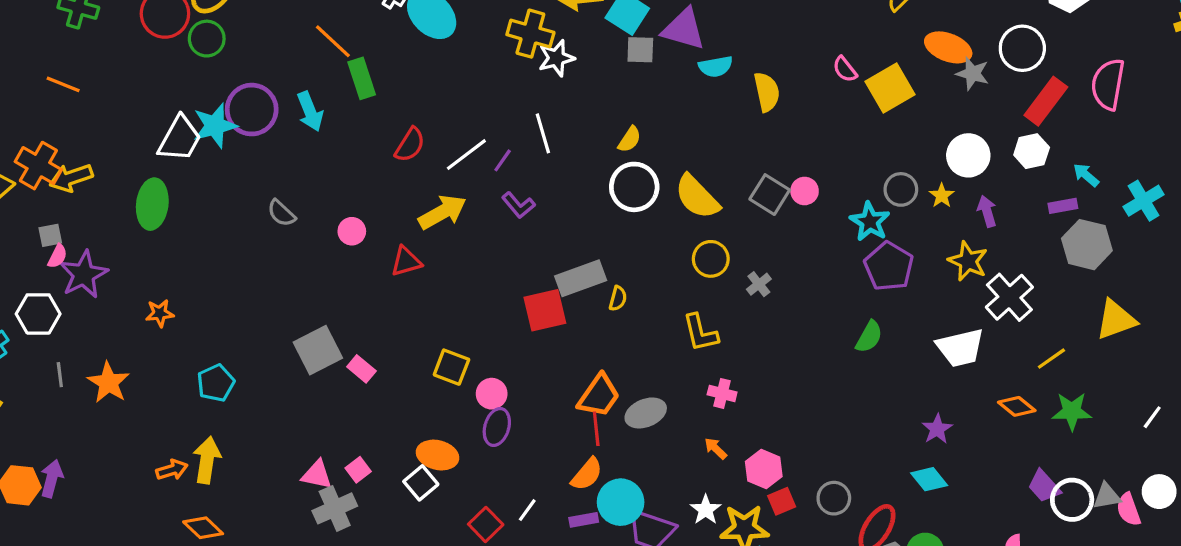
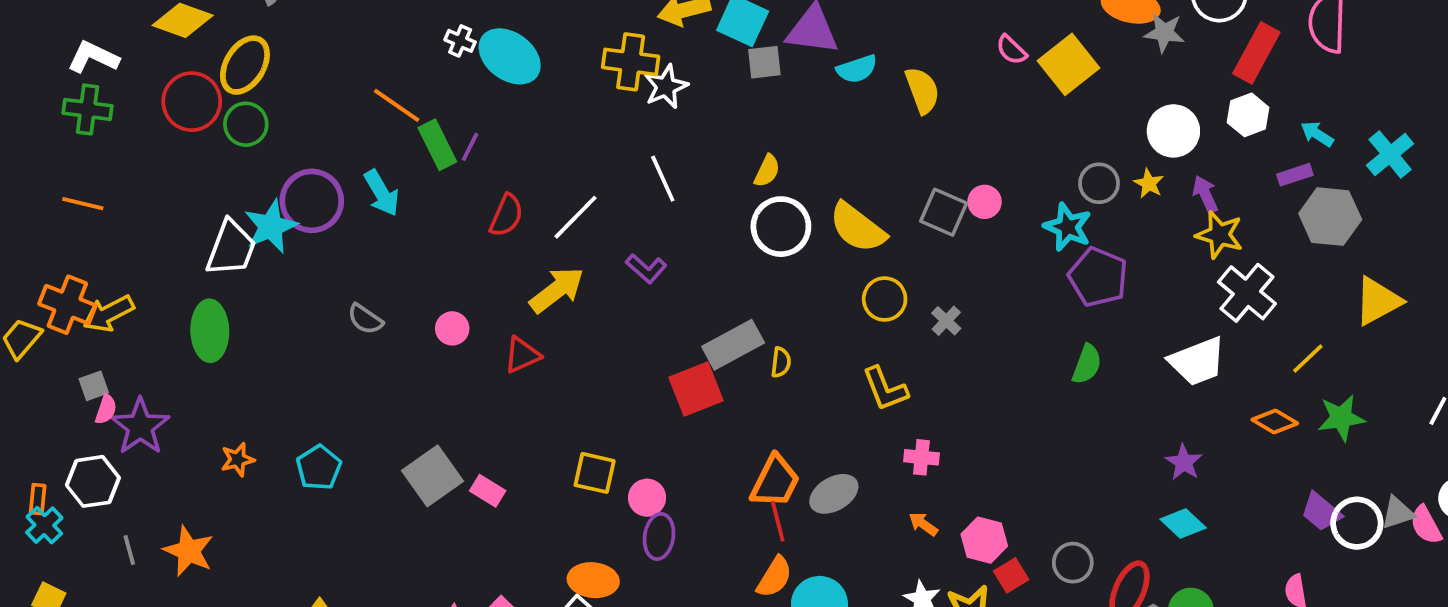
purple line: (503, 160) -> (470, 147), moved
yellow star: (968, 261) -> (1219, 235), moved
cyan pentagon: (216, 383) -> (319, 468), moved

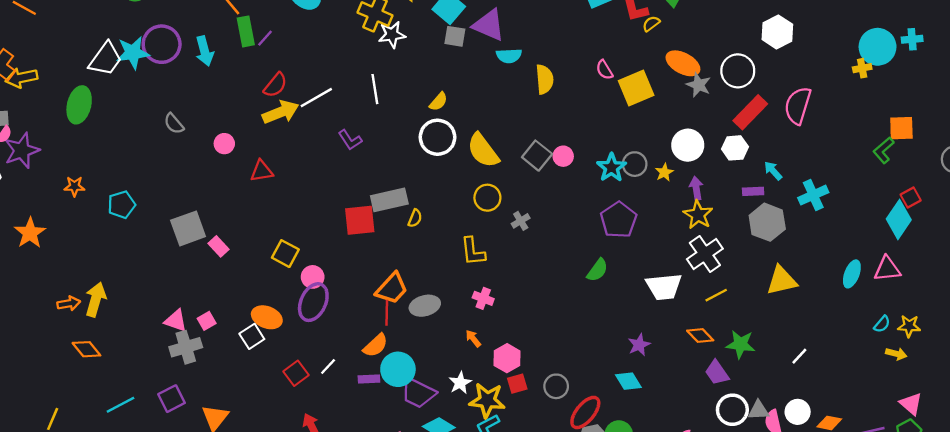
cyan star: (1068, 227) -> (611, 167), moved
yellow arrow: (557, 290) -> (281, 112), moved
yellow line: (1308, 359) -> (716, 295), moved
purple trapezoid: (1321, 512) -> (717, 373), moved
purple ellipse: (659, 536) -> (313, 302), size x1.4

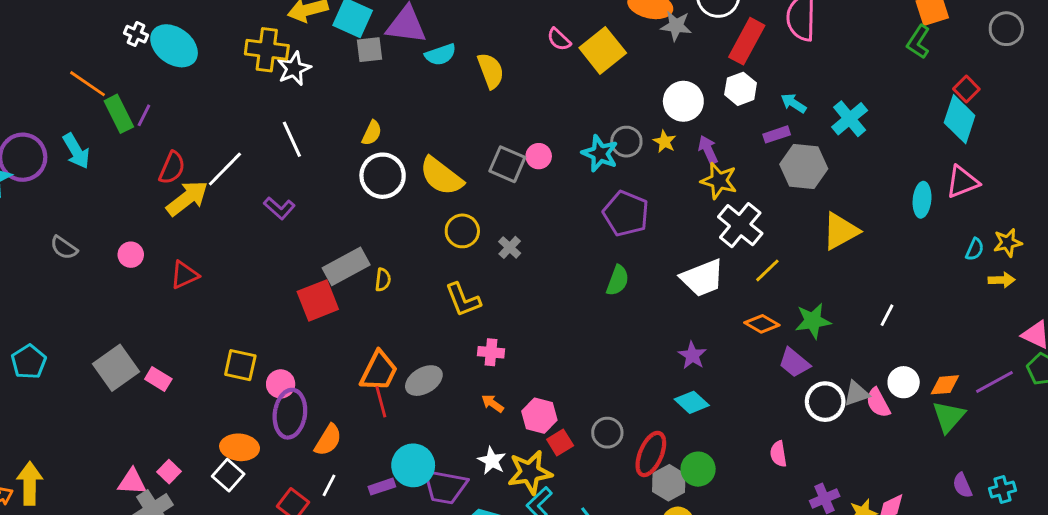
orange semicircle: (376, 345) -> (328, 440), moved

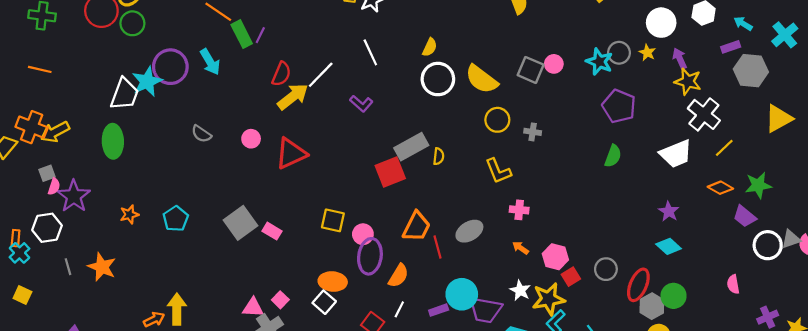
gray cross: (510, 247) -> (533, 132), turned -35
red triangle: (184, 275) -> (291, 154), size x1.5
orange trapezoid: (379, 371) -> (417, 227), moved

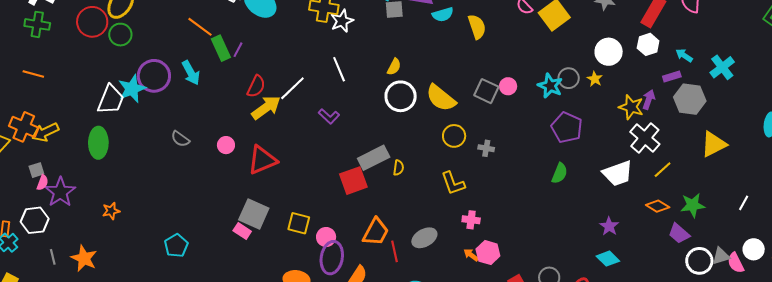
purple arrow: (680, 58) -> (649, 100), moved, turned 42
cyan pentagon: (176, 219) -> (176, 246), moved
gray square: (241, 223) -> (254, 214), moved, turned -32
pink hexagon: (555, 257) -> (488, 253), moved

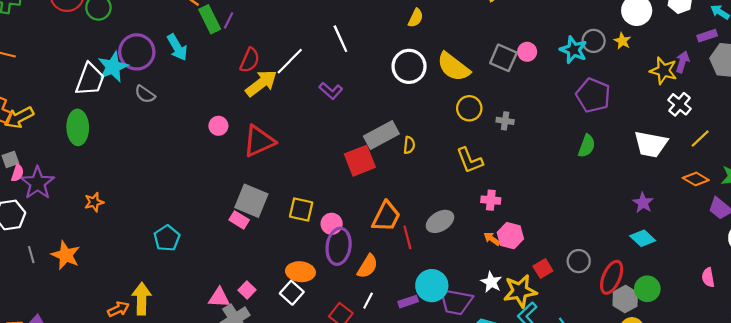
yellow semicircle: (394, 67) -> (416, 18), moved
white cross: (645, 138) -> (680, 104), size x0.7
gray semicircle: (180, 139) -> (145, 94), moved
white trapezoid: (618, 173) -> (651, 144), turned 32

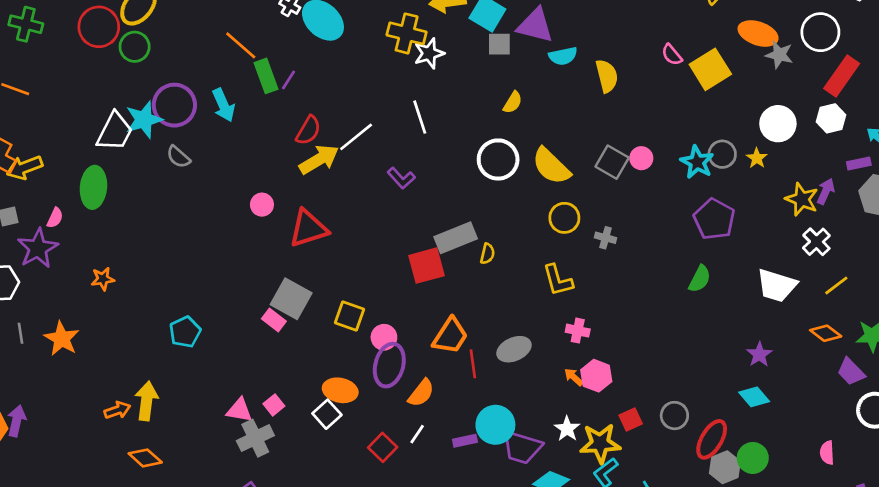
pink semicircle: (17, 173) -> (55, 218), moved

